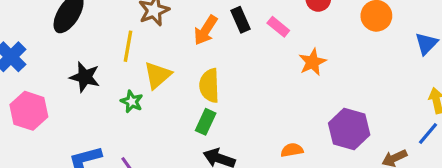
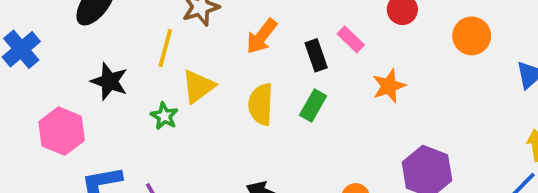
black rectangle: (241, 20) -> (316, 55), moved
pink hexagon: (29, 111) -> (62, 131), moved
green rectangle: (206, 122) -> (313, 106), moved

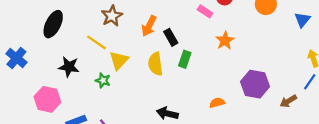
pink rectangle: (351, 39) -> (205, 11), moved
yellow line: (165, 48) -> (96, 42), turned -60
black rectangle: (316, 55) -> (171, 37), moved

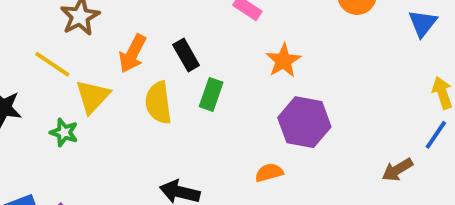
orange arrow: (149, 26) -> (133, 54), moved
purple hexagon: (255, 84) -> (304, 122), moved

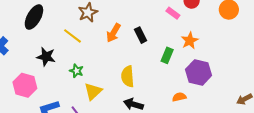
green rectangle: (211, 94) -> (167, 55), moved
yellow triangle: (93, 96) -> (93, 91), moved
yellow semicircle: (158, 103) -> (128, 76), moved

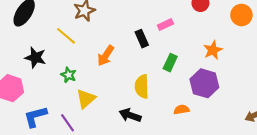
pink rectangle: (173, 13) -> (165, 25), moved, turned -64
orange arrow: (113, 33) -> (106, 56), moved
orange star: (190, 41) -> (213, 50), moved
yellow semicircle: (128, 76) -> (142, 86), moved

